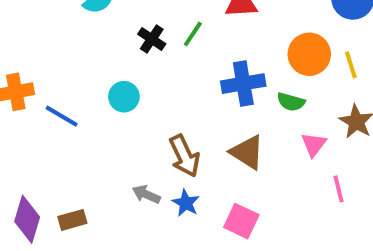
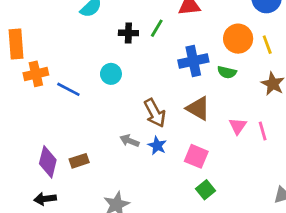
black cross: (152, 39) -> (128, 33), turned -30
pink triangle: (314, 144) -> (238, 126), moved

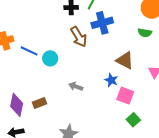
blue cross: (193, 61) -> (102, 23), moved
cyan circle: (111, 74) -> (50, 58), moved
brown arrow: (155, 113) -> (79, 37), moved
blue star: (157, 146) -> (111, 80), moved

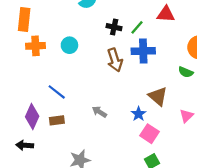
blue line: (29, 51) -> (57, 92), moved
cyan circle: (50, 58) -> (69, 45), moved

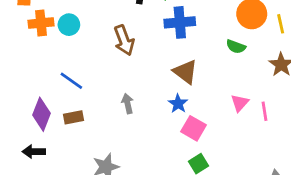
cyan circle: (69, 45) -> (69, 25), moved
brown arrow: (115, 60) -> (124, 40), moved
brown triangle: (158, 96) -> (185, 72), moved
gray arrow: (99, 112) -> (128, 104), turned 48

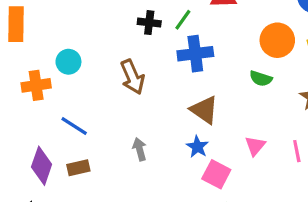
orange cross: (41, 23) -> (36, 85), moved
pink triangle: (240, 103) -> (255, 146), moved

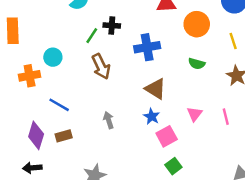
green line: (183, 20) -> (92, 36), moved
orange circle: (277, 40) -> (197, 24), moved
pink square: (216, 174) -> (167, 136), turned 36

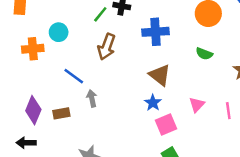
brown arrow: (101, 66) -> (107, 47), turned 40
blue line: (59, 105) -> (74, 76), moved
gray arrow: (109, 120) -> (92, 98), moved

